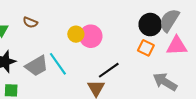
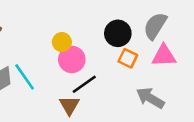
black circle: (150, 25) -> (118, 33), moved
yellow circle: (76, 34) -> (62, 42), moved
pink circle: (91, 36) -> (72, 59), moved

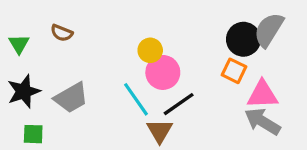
black circle: (118, 33) -> (243, 39), moved
pink triangle: (164, 56) -> (262, 95), moved
cyan line: (25, 77) -> (136, 99), moved

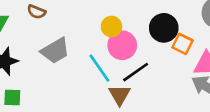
black circle: (243, 39) -> (164, 28), moved
gray trapezoid: (71, 98) -> (55, 51), moved

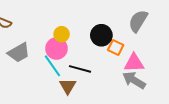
pink circle: (122, 45) -> (56, 49), moved
black line: (136, 72) -> (80, 69), turned 50

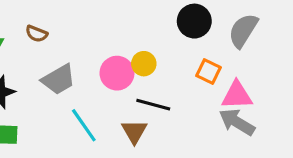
yellow circle: (62, 34) -> (144, 64), moved
black circle: (101, 35) -> (194, 21), moved
cyan line: (52, 66) -> (84, 125), moved

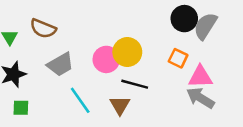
black circle: (194, 21) -> (184, 19), moved
brown semicircle: (36, 34) -> (43, 28), size x1.5
yellow circle: (144, 64) -> (127, 52), size x1.5

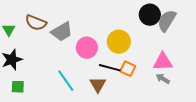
yellow circle: (127, 52) -> (119, 42), moved
orange square: (178, 58) -> (128, 69), moved
gray trapezoid: (60, 64) -> (62, 32), moved
gray arrow: (200, 98) -> (163, 79), size x0.6

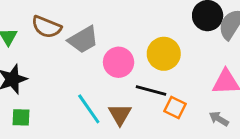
orange square: (128, 69) -> (175, 107), moved
gray arrow: (163, 79) -> (219, 119), moved
brown triangle: (98, 85) -> (120, 115), moved

